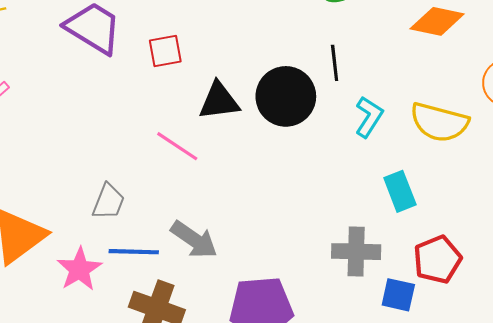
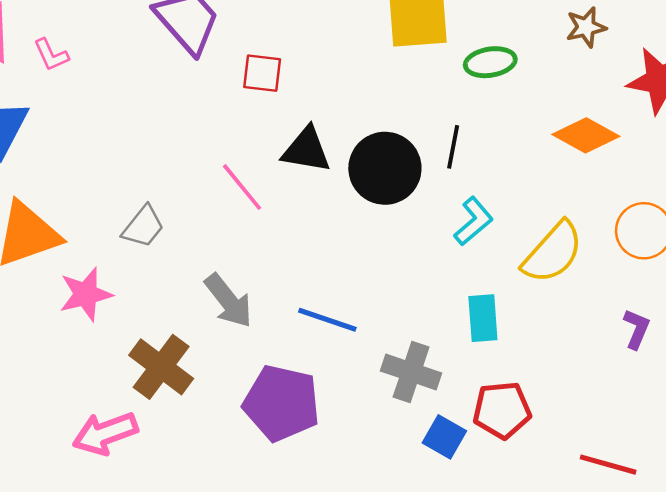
yellow semicircle: (439, 122) -> (553, 252), turned -80
blue line: (134, 252) -> (327, 320), moved

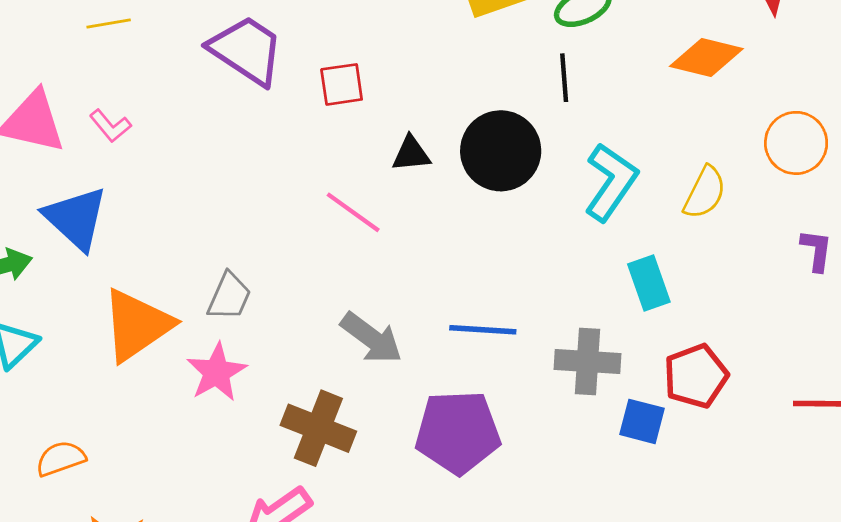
black line: (453, 147) -> (564, 78), moved
black triangle: (306, 150) -> (411, 154), size x0.7
cyan L-shape: (474, 221) -> (611, 182), size x1.4
gray trapezoid: (143, 227) -> (229, 296), moved
yellow semicircle: (553, 252) -> (705, 193), size x0.7

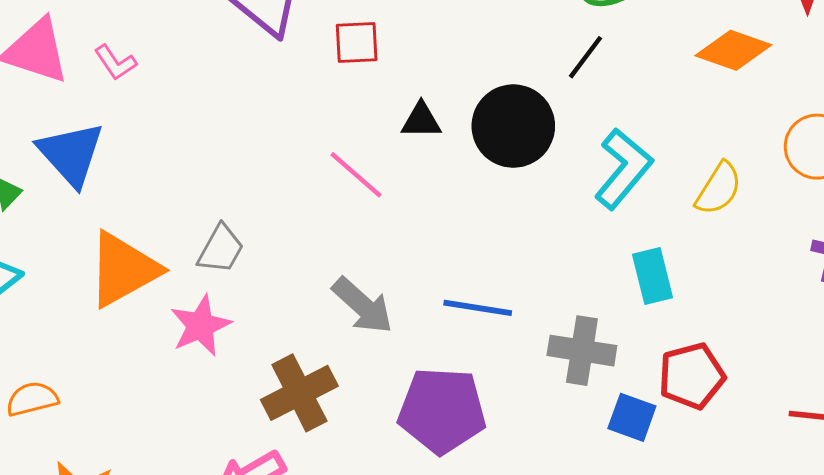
black line: (564, 78) -> (585, 57), turned 36
brown cross: (318, 428) -> (299, 393), turned 36

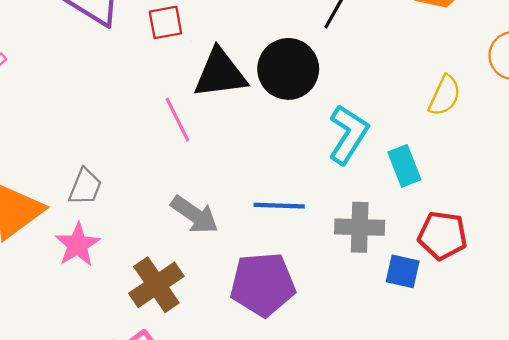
black triangle: (421, 120) -> (220, 74), size x1.8
cyan L-shape: (623, 169) -> (348, 134), moved
pink line: (356, 175) -> (177, 119), turned 30
red pentagon: (692, 376) -> (442, 236), turned 30

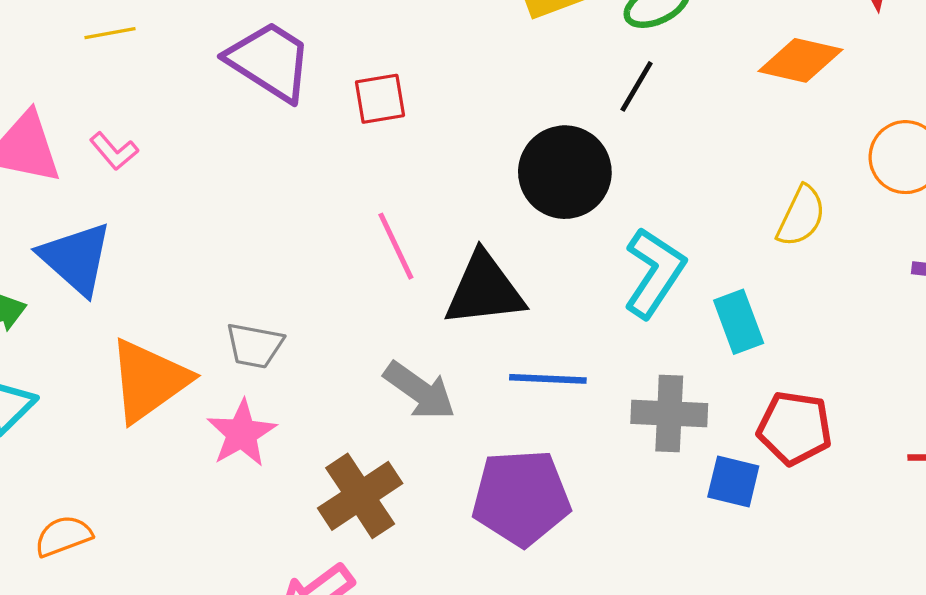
black triangle: (220, 74) -> (484, 290), moved
gray trapezoid: (85, 187) -> (255, 346), turned 78

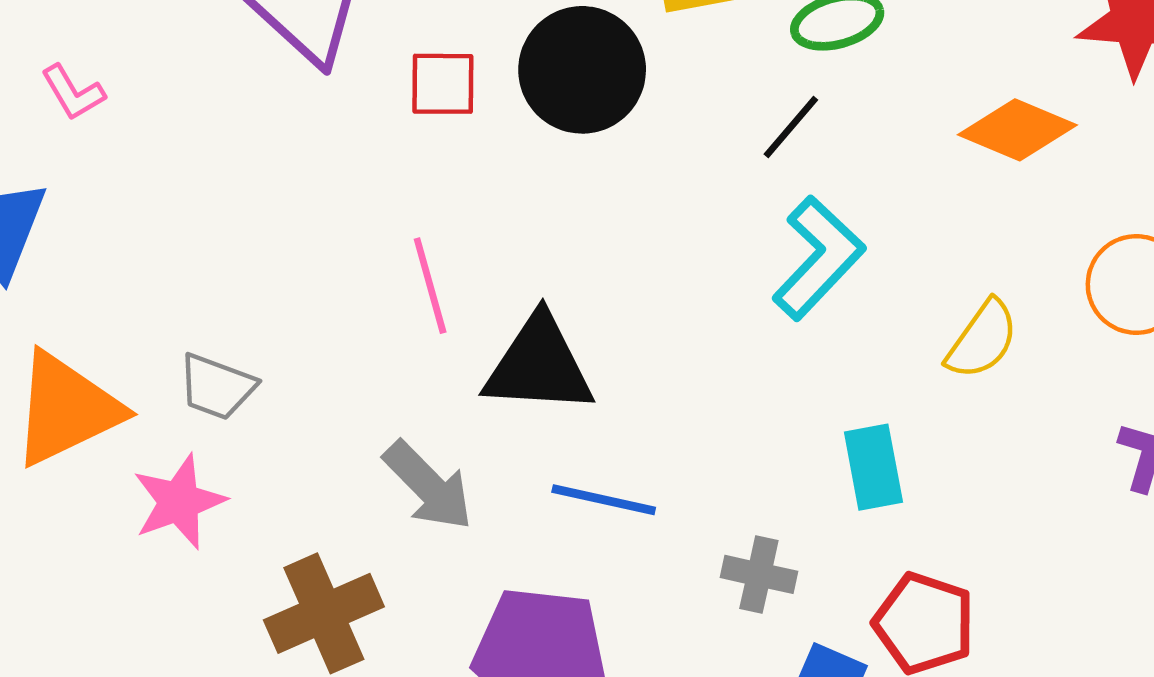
black circle: (565, 172) -> (582, 70), moved
cyan L-shape: (654, 273) -> (818, 258), moved
gray cross: (669, 413) -> (759, 574), size x0.7

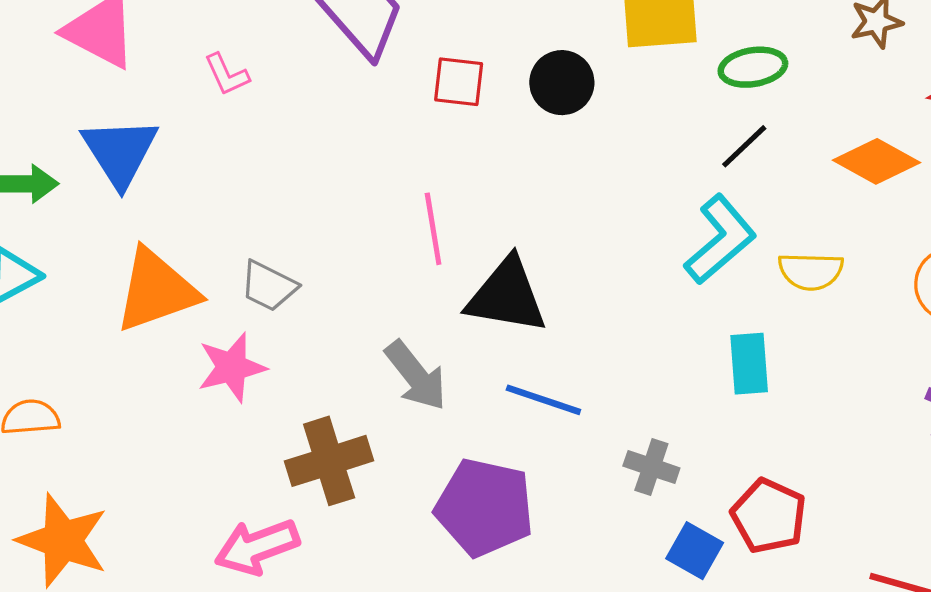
black circle: (582, 70) -> (562, 83), size x0.7
pink L-shape: (73, 93) -> (227, 75), moved
black line: (791, 127) -> (744, 146), moved
yellow semicircle: (982, 340) -> (811, 271), moved, turned 50
cyan rectangle: (873, 467) -> (749, 364), moved

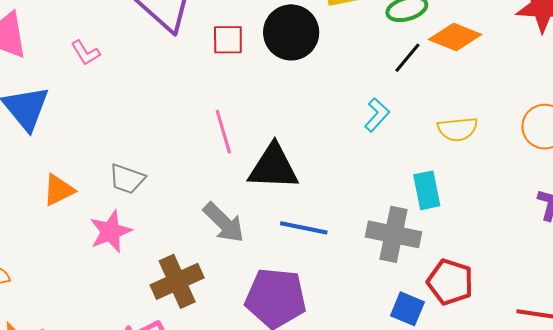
black circle: (562, 83) -> (291, 32), size x1.4
orange diamond: (877, 161) -> (455, 37), moved
cyan L-shape: (720, 239) -> (377, 115), moved, size x0.6
orange triangle: (156, 290) -> (59, 190), size x0.6
gray cross: (651, 467) -> (394, 234), moved, size x1.6

